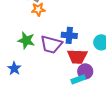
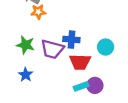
blue star: (14, 68) -> (26, 75), moved
purple circle: (85, 71) -> (95, 85), moved

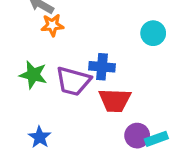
cyan circle: (106, 47) -> (153, 33), moved
blue star: (26, 75) -> (40, 137), moved
cyan rectangle: (81, 86) -> (156, 139), moved

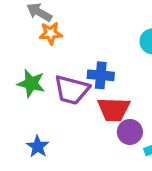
purple circle: (137, 136) -> (130, 132), moved

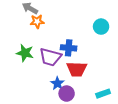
purple circle: (130, 132) -> (67, 94), moved
blue star: (38, 147) -> (57, 83), moved

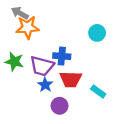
orange star: (37, 21) -> (28, 27), size x1.5
blue star: (57, 83) -> (45, 85), moved
cyan rectangle: (103, 94) -> (98, 91), moved, turned 56

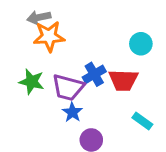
gray arrow: (20, 13) -> (39, 17), turned -42
blue cross: (62, 56) -> (94, 74), turned -35
red trapezoid: (71, 79) -> (123, 80), moved

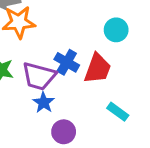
blue cross: (94, 74) -> (67, 62), turned -30
red trapezoid: (123, 80) -> (98, 68), turned -72

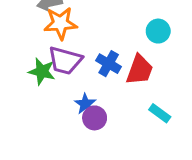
purple trapezoid: (39, 76) -> (65, 61), moved
purple circle: (64, 132) -> (95, 118), moved

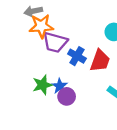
purple trapezoid: (65, 61) -> (55, 42), moved
green star: (42, 71) -> (42, 85), moved, turned -30

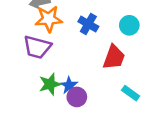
purple trapezoid: (55, 42) -> (37, 47), moved
blue cross: (77, 56) -> (88, 24), moved

